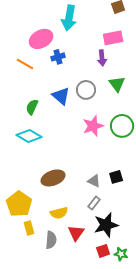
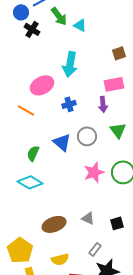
blue cross: (58, 57) -> (69, 104), moved
gray triangle: (94, 181) -> (88, 218), moved

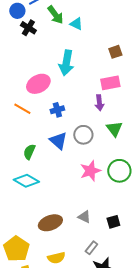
blue cross: (69, 104) -> (57, 110), moved

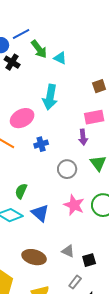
blue triangle: (58, 141) -> (40, 213), moved
green semicircle: (29, 152) -> (21, 191), moved
pink star: (90, 171) -> (74, 205), turned -30
black square: (113, 222) -> (89, 260), moved
brown ellipse: (50, 223) -> (34, 257), turned 35

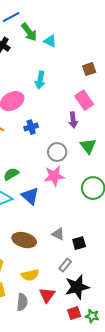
cyan arrow: (50, 97) -> (40, 80), size x0.7
pink rectangle: (94, 117) -> (84, 100), turned 66
green semicircle: (21, 191) -> (11, 174), turned 35
pink star: (74, 205) -> (54, 176), moved, turned -30

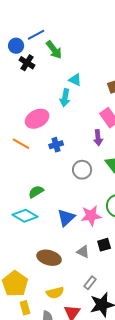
cyan triangle: (50, 41) -> (75, 80), moved
pink star: (54, 176) -> (91, 216), moved
blue triangle: (30, 196) -> (66, 218), moved, turned 36
black square: (79, 243) -> (104, 245), moved

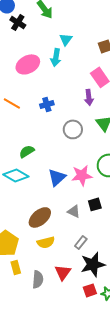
cyan triangle: (75, 80) -> (66, 39), turned 40
pink ellipse: (37, 119) -> (28, 64), moved
brown ellipse: (49, 258) -> (40, 217), turned -55
yellow semicircle: (55, 293) -> (46, 242), moved

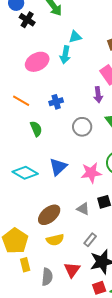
cyan triangle: (66, 39) -> (75, 37), turned 40
green semicircle: (27, 151) -> (36, 129), moved, turned 98
blue triangle: (57, 177) -> (58, 167), moved

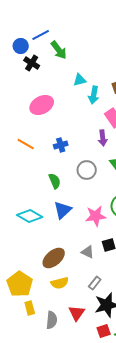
cyan arrow: (65, 55) -> (94, 95), moved
green semicircle: (36, 129) -> (55, 181), moved

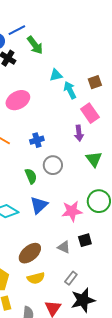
cyan arrow: (94, 95) -> (70, 90), turned 144
gray circle: (87, 170) -> (53, 165), moved

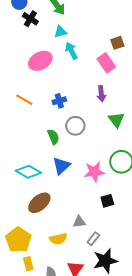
cyan triangle: (56, 75) -> (60, 32), moved
cyan arrow: (70, 90) -> (71, 51), moved
pink rectangle: (90, 113) -> (106, 63), moved
gray triangle: (64, 247) -> (79, 222), moved, turned -32
brown ellipse: (30, 253) -> (39, 203), moved

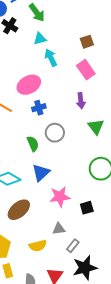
brown square: (117, 43) -> (87, 42), moved
pink ellipse: (40, 61) -> (29, 85), moved
pink star: (94, 172) -> (60, 197), moved

